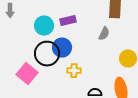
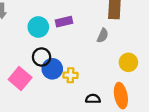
blue circle: (62, 48) -> (52, 69), moved
black circle: (47, 54) -> (42, 57), size x0.7

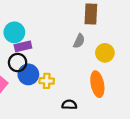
purple rectangle: (64, 22) -> (23, 46), moved
yellow circle: (128, 62) -> (105, 53), moved
orange ellipse: (121, 96) -> (97, 84), moved

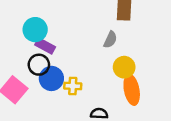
purple rectangle: (23, 46) -> (45, 46), turned 42
yellow circle: (105, 53) -> (124, 67), moved

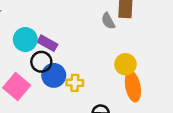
cyan circle: (35, 30) -> (25, 40), moved
gray semicircle: (110, 40) -> (108, 21), moved, turned 126

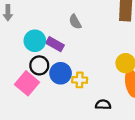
gray semicircle: (108, 21) -> (75, 22), moved
black circle: (41, 62) -> (39, 65), moved

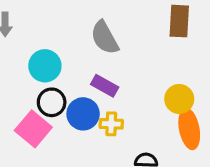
gray semicircle: (75, 22) -> (105, 38), size x1.5
purple rectangle: (55, 44) -> (105, 86), moved

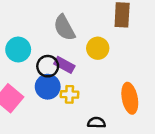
yellow circle: (179, 99) -> (98, 48), moved
black circle: (52, 102) -> (48, 66), moved

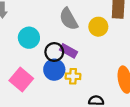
yellow circle: (98, 48) -> (98, 27), moved

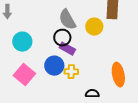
cyan circle: (29, 38) -> (22, 42), moved
black circle: (54, 52) -> (62, 38), moved

